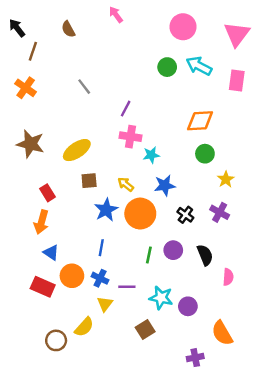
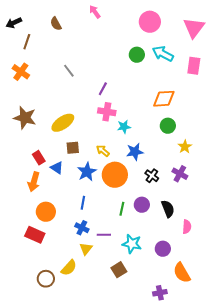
black arrow: (17, 28) -> (14, 23), turned -77
blue triangle: (51, 253) -> (57, 168), moved
orange circle: (72, 276) -> (46, 212), moved
purple circle: (188, 306) -> (163, 249), moved

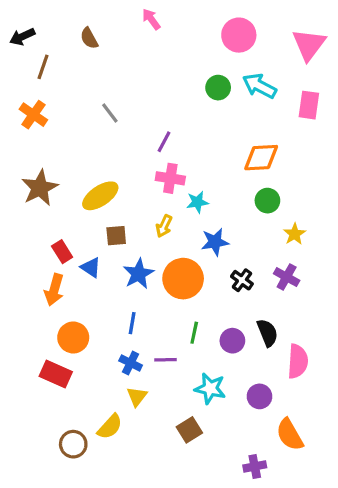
brown star: (25, 118) -> (40, 188), turned 30
yellow arrow: (103, 151) -> (164, 226), moved, turned -104
purple circle: (142, 205) -> (232, 341), moved
pink semicircle: (187, 227) -> (298, 361), size x1.5
purple line: (104, 235) -> (166, 360), moved

